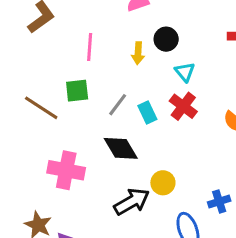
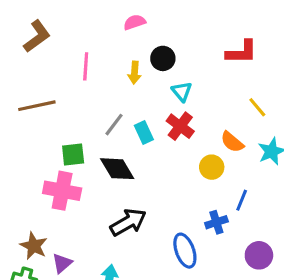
green square: (77, 91) -> (73, 155), moved
brown line: (41, 108) -> (37, 106), moved, turned -45
yellow circle: (163, 183) -> (212, 167), moved

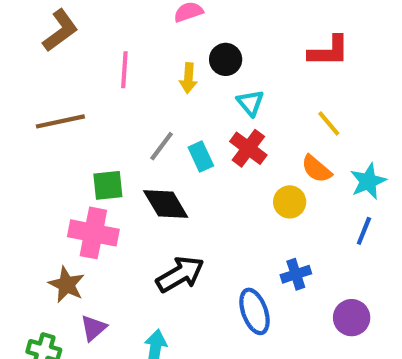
yellow line: (257, 107) -> (329, 123), moved
blue line: (242, 200) -> (364, 231), moved
brown star: (34, 246) -> (67, 285), moved

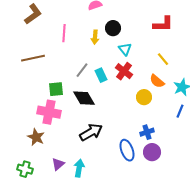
purple circle: (352, 318) -> (152, 152), moved
purple triangle: (93, 328) -> (58, 164), moved

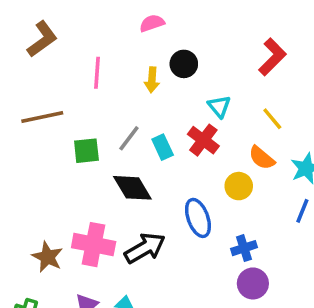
red L-shape: (163, 24) -> (272, 57), turned -45
cyan triangle: (125, 49) -> (219, 106), moved
green square: (56, 89) -> (86, 151), moved
pink cross: (49, 112) -> (94, 245), moved
blue ellipse: (127, 150) -> (198, 218), moved

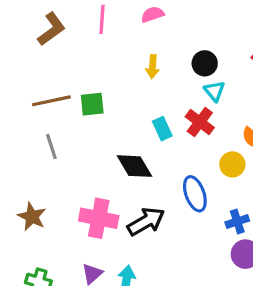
black circle: (184, 64) -> (205, 63), moved
pink line: (97, 73) -> (102, 19), moved
gray line: (129, 138) -> (51, 146), moved, turned -55
green square: (86, 151) -> (92, 104), moved
brown star: (47, 257) -> (32, 217), moved

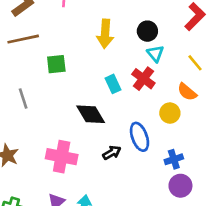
yellow arrow: (153, 67) -> (105, 34), size x1.5
brown line: (51, 101) -> (23, 39), moved
black arrow: (146, 221) -> (112, 153), moved, size x0.6

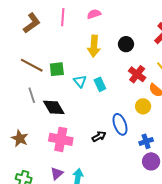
brown line: (23, 39) -> (32, 65), moved, turned 40
cyan triangle: (155, 54) -> (80, 81), moved
red cross: (143, 79) -> (137, 74), moved
black diamond: (91, 114) -> (54, 107), moved

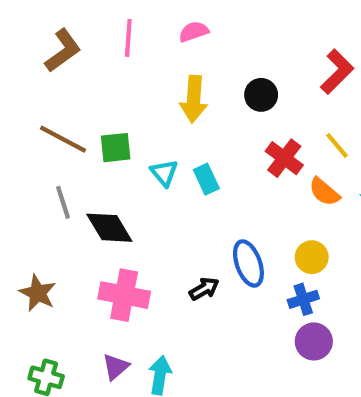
yellow circle: (143, 106) -> (312, 257), moved

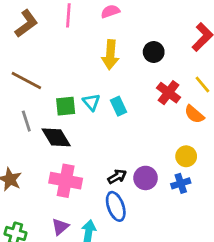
green square: (116, 148) -> (66, 106), moved
blue ellipse: (248, 263) -> (116, 206), moved
purple circle: (314, 341) -> (146, 178), moved

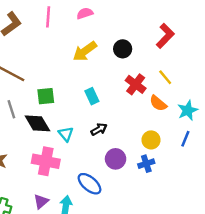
yellow arrow: (110, 55) -> (85, 51), turned 50
cyan triangle: (91, 102) -> (66, 134), moved
black arrow: (117, 177) -> (99, 129), moved
blue ellipse: (116, 206) -> (89, 184), turned -30

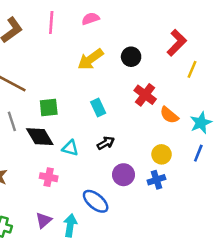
yellow line: (165, 77) -> (192, 69), moved, turned 63
cyan triangle: (66, 134) -> (70, 148), turned -35
pink cross: (46, 161) -> (49, 177), size x0.6

